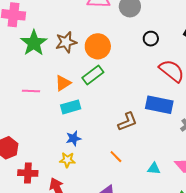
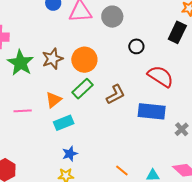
brown L-shape: (127, 122) -> (116, 95), moved
orange line: (116, 157) -> (122, 171), moved

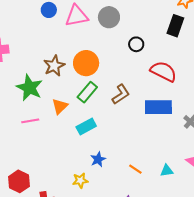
green star: (20, 63) -> (29, 88), moved
cyan rectangle: (64, 123) -> (86, 126), moved
blue star: (70, 154) -> (98, 159), moved

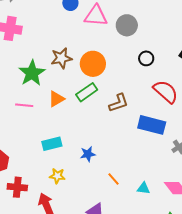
cyan rectangle: (86, 126) -> (52, 144), moved
blue star: (98, 159) -> (88, 154), moved

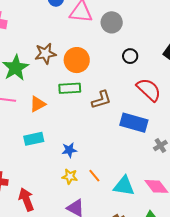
green rectangle: (87, 92) -> (70, 88), turned 30
orange triangle: (56, 99) -> (38, 104), moved
yellow star: (57, 176) -> (70, 177), moved
cyan triangle: (143, 188) -> (124, 186), size x1.6

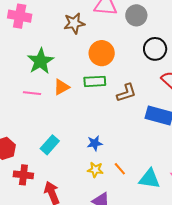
brown star: (45, 54) -> (74, 23), moved
black circle: (130, 56) -> (155, 49), size x1.5
orange triangle: (38, 104) -> (61, 87), moved
cyan rectangle: (34, 139) -> (50, 145), moved, turned -36

